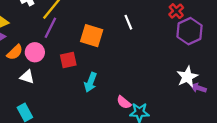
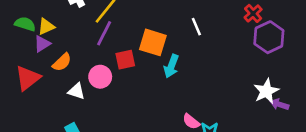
pink circle: (35, 52) -> (100, 77), moved
red square: (68, 60) -> (125, 60), moved
cyan arrow: (90, 82) -> (171, 66), moved

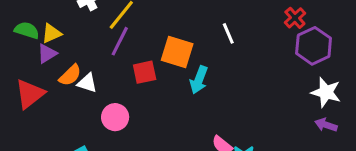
pink circle: (100, 77) -> (115, 117), moved
white triangle: (76, 91) -> (87, 83), moved
white star: (266, 91) -> (326, 92), moved, turned -30

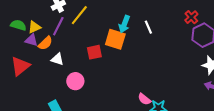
purple line: (120, 41) -> (58, 26), moved
purple triangle: (47, 54) -> (31, 40), turned 48
orange semicircle: (70, 75) -> (45, 43), moved
cyan arrow: (199, 80) -> (124, 24), moved

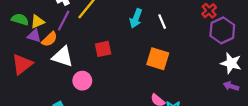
orange square: (115, 39) -> (158, 59), moved
white triangle: (57, 59) -> (63, 57), size x1.5

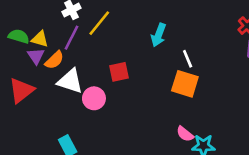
yellow triangle: (37, 22) -> (40, 39), turned 40
white line: (162, 22) -> (188, 59), moved
purple triangle: (34, 36) -> (36, 56), turned 40
pink circle: (82, 81) -> (94, 98), moved

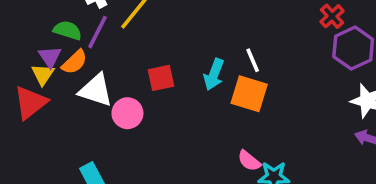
cyan arrow: (159, 35) -> (214, 74), moved
green semicircle: (19, 36) -> (68, 30), moved
yellow triangle: (40, 39) -> (43, 74), moved, turned 48

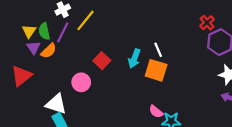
green semicircle: (68, 30) -> (44, 31), turned -119
yellow triangle: (43, 74) -> (29, 31), moved
red square: (161, 78) -> (102, 61), turned -35
white triangle: (96, 90) -> (56, 104), moved

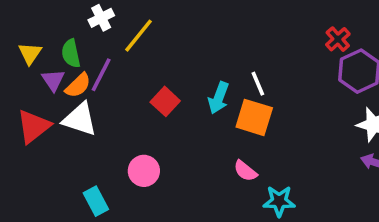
yellow triangle: (29, 31) -> (30, 53), moved
purple line: (63, 32) -> (101, 75), moved
pink circle: (81, 82) -> (144, 171), moved
white triangle: (56, 104) -> (80, 119), moved
pink semicircle: (156, 112) -> (245, 171), moved

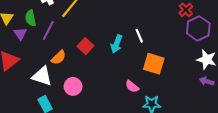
orange semicircle: (78, 85) -> (59, 57), moved
orange square: (254, 117) -> (154, 64), moved
white triangle: (80, 119) -> (42, 76), moved

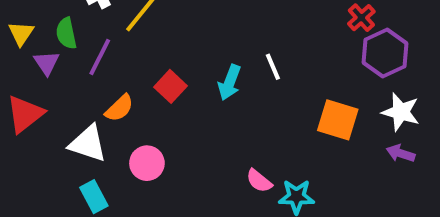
orange square: (154, 64) -> (338, 120), moved
pink semicircle: (132, 86) -> (259, 181), moved

